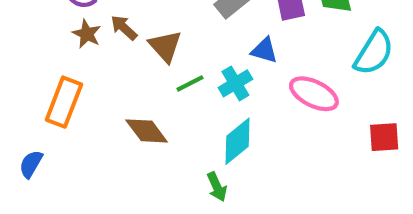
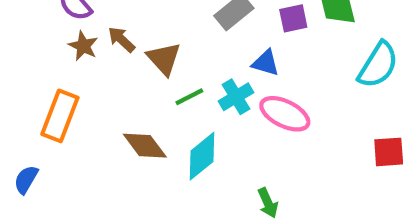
pink ellipse: (314, 94) -> (285, 114), moved
cyan diamond: (237, 141) -> (202, 156), moved
green arrow: (217, 187) -> (268, 203), moved

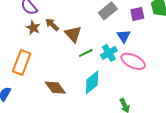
blue triangle: (266, 63) -> (124, 36), turned 40
brown diamond: (145, 146) -> (55, 88), moved

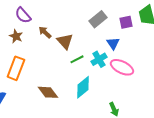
brown star: (33, 28) -> (16, 36), moved

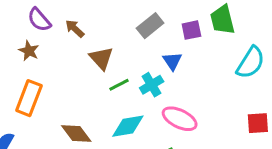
brown arrow: (45, 32) -> (75, 29), moved
pink ellipse: (122, 67) -> (180, 119), moved
cyan diamond: (83, 87) -> (128, 126), turned 30

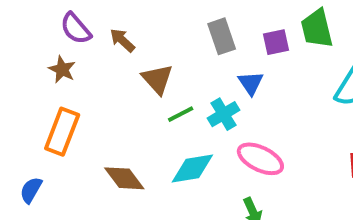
gray rectangle: (150, 26) -> (222, 36), turned -70

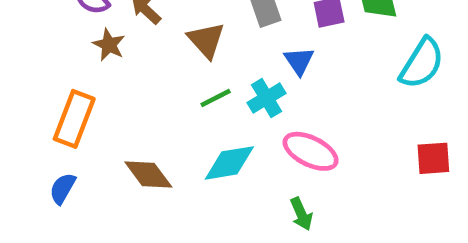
brown star: (62, 69) -> (109, 45), moved
brown triangle: (157, 79) -> (206, 40), moved
blue semicircle: (31, 190) -> (63, 188), moved

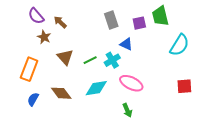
brown triangle: (206, 40) -> (65, 57), moved
blue triangle: (299, 61) -> (126, 44), turned -32
blue semicircle: (63, 188) -> (33, 99), moved

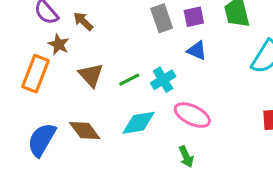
purple square: (139, 23) -> (194, 17), moved
blue triangle: (126, 44) -> (197, 51), moved
orange rectangle: (29, 69) -> (36, 74), moved
blue semicircle: (33, 99) -> (42, 140), size x1.6

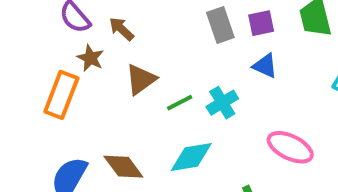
brown triangle: (91, 75) -> (141, 79), moved, turned 36
pink ellipse: (192, 115) -> (290, 147), moved

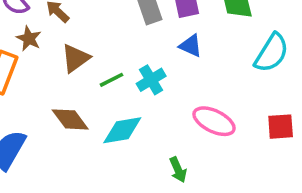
brown diamond: (123, 167) -> (70, 119), moved

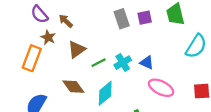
blue triangle: (191, 46) -> (147, 63), moved
cyan diamond: (122, 130) -> (105, 93), turned -30

